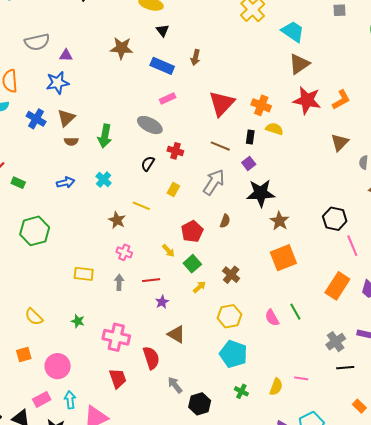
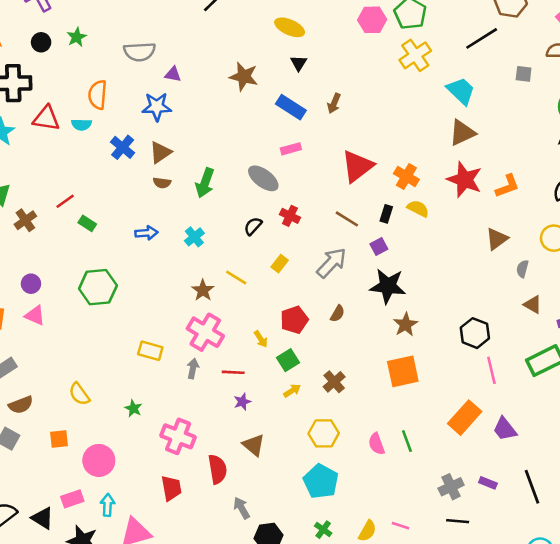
pink cross: (124, 252) -> (205, 332), size x1.8

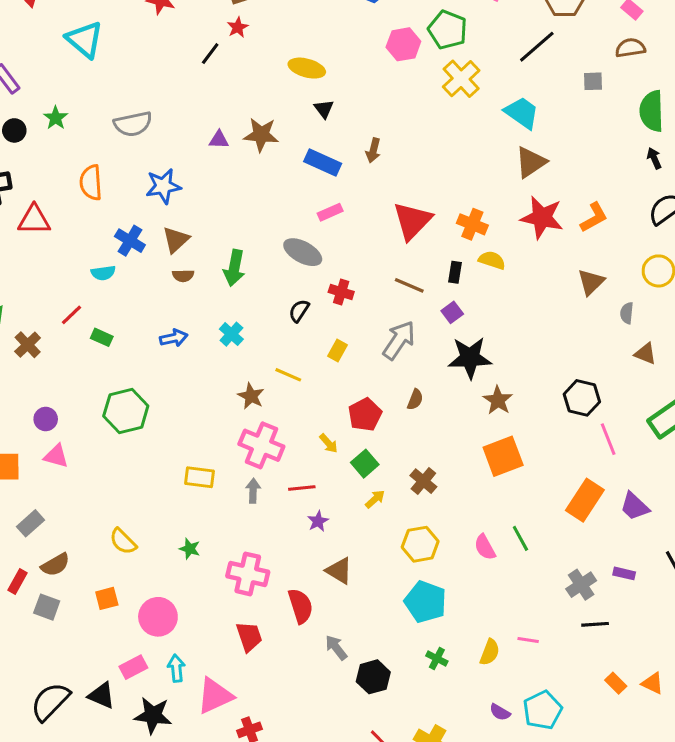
purple triangle: (173, 74) -> (219, 140), moved
cyan semicircle: (82, 125) -> (103, 273), moved

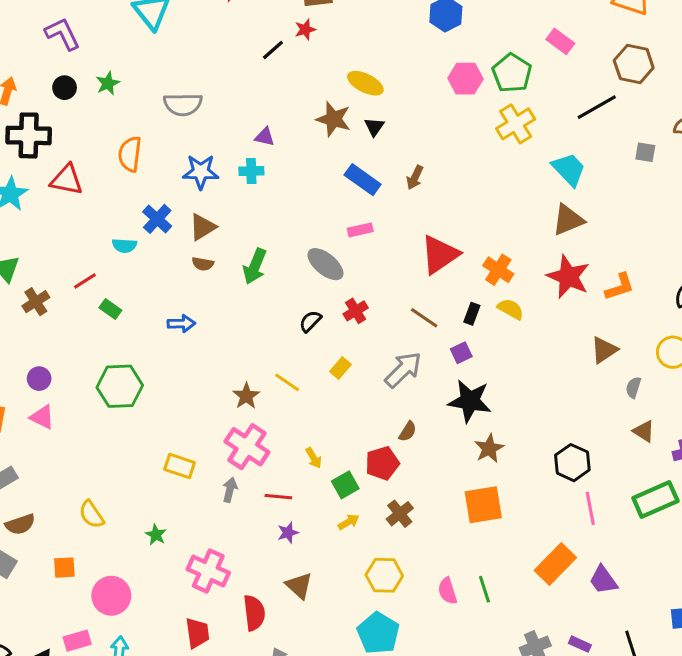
brown star: (261, 135) -> (334, 119), moved
red cross: (341, 292) -> (356, 311), turned 30
cyan cross: (231, 334) -> (251, 171), moved, turned 35
red pentagon: (365, 415) -> (382, 463), moved

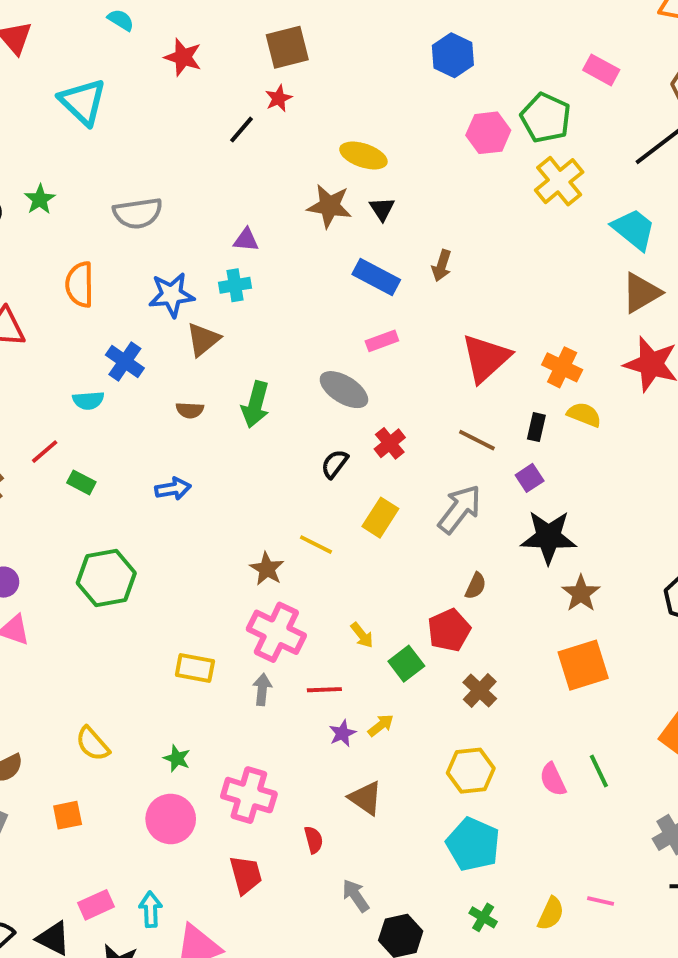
brown triangle: (203, 227) -> (203, 339), moved
yellow rectangle: (340, 368) -> (380, 518), size x1.4
yellow arrow: (349, 522) -> (381, 725), moved
pink circle: (111, 596) -> (171, 819), moved
red semicircle: (254, 613) -> (314, 840), size x0.6

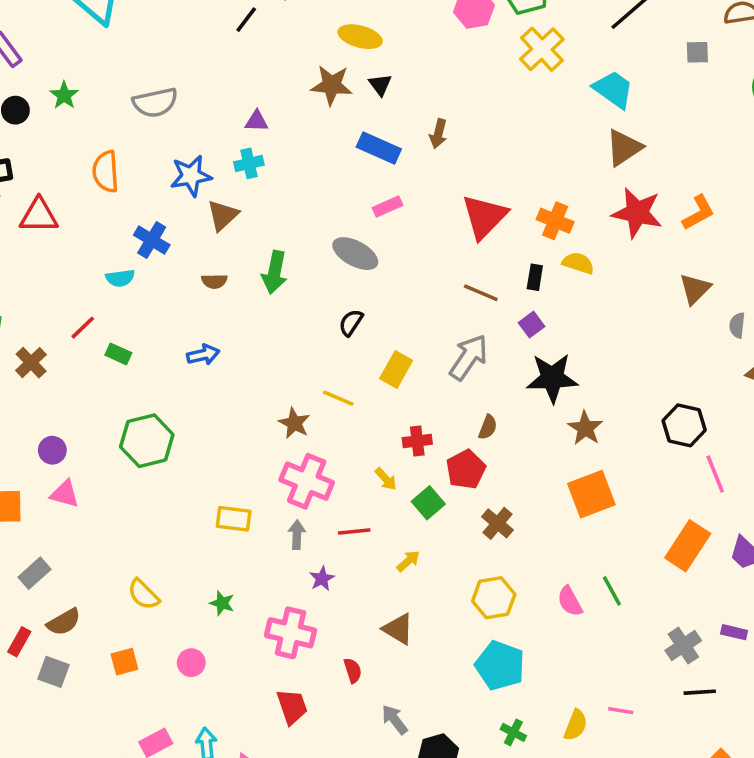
red cross: (390, 443) -> (417, 441), moved, turned 36
purple star: (342, 733) -> (322, 579), moved
pink circle: (171, 819) -> (191, 663), moved, size x0.6

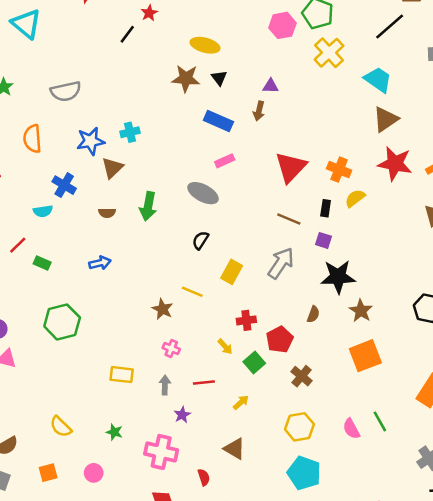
purple triangle: (257, 121) -> (271, 86), moved
yellow semicircle: (578, 263) -> (355, 198), turned -55
purple square: (531, 325) -> (324, 240), turned -35
brown semicircle: (488, 427) -> (313, 314), moved
pink cross: (307, 481) -> (171, 349), size x0.5

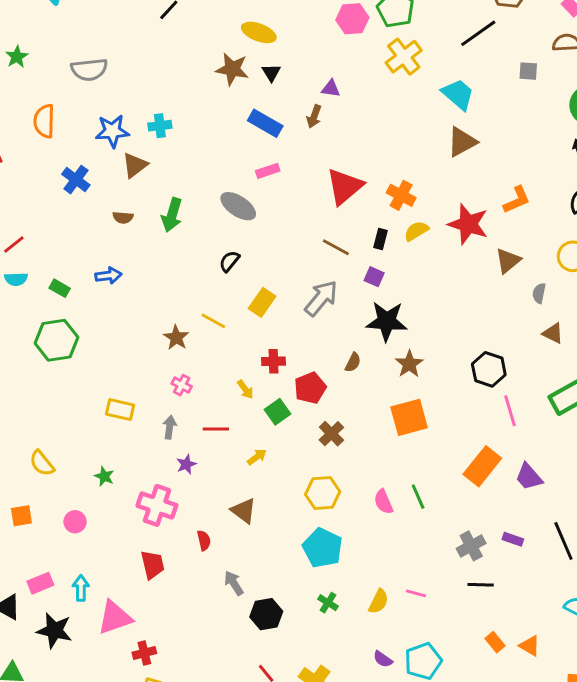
red star: (395, 164) -> (468, 224), moved
cyan semicircle: (43, 211) -> (16, 279), moved
green rectangle: (42, 263) -> (60, 288), moved

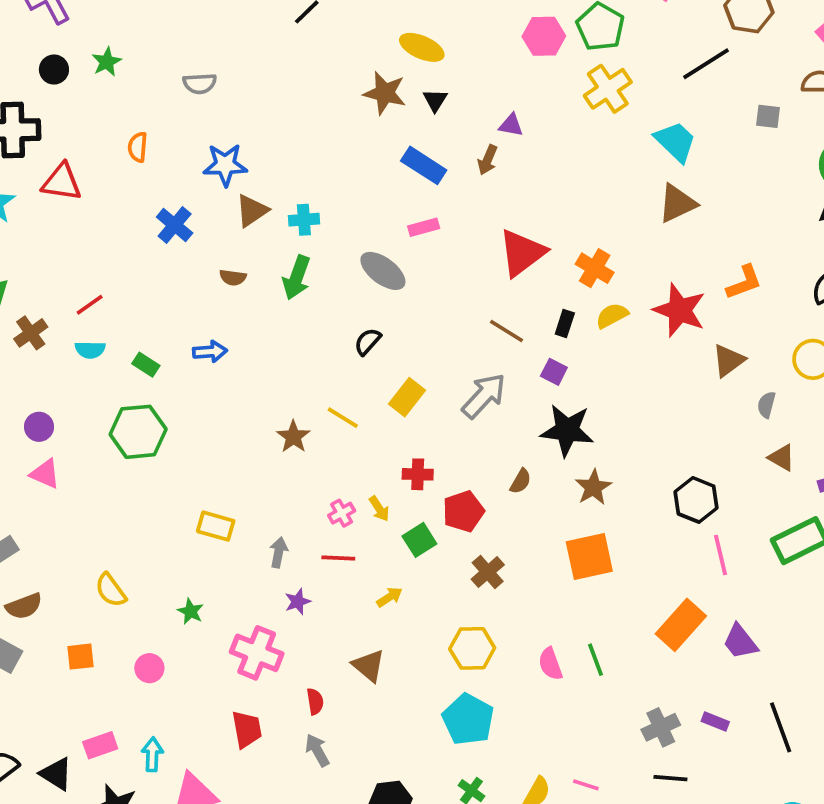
gray semicircle: (89, 70) -> (200, 83), size x0.7
orange semicircle: (44, 121) -> (138, 147), size x0.7
cyan cross: (160, 126) -> (304, 220), moved
pink cross: (182, 385) -> (342, 513), moved, turned 30
gray arrow: (234, 583) -> (317, 750), moved

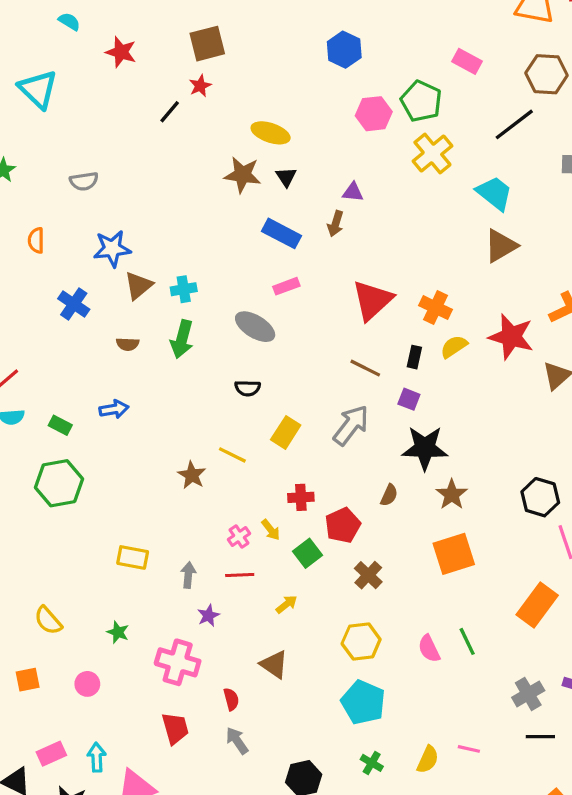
black semicircle: (368, 342) -> (248, 388), turned -125

